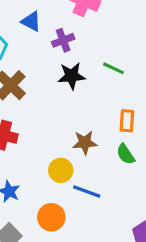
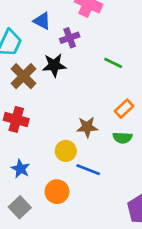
black star: (72, 76) -> (54, 65), moved
orange rectangle: (127, 121) -> (124, 109), turned 42
green semicircle: (126, 154) -> (122, 138), turned -54

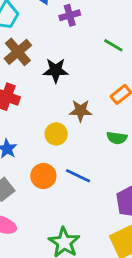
black star: (54, 65) -> (56, 70), moved
green semicircle: (122, 138) -> (117, 138), moved
blue line: (88, 170) -> (78, 176), moved

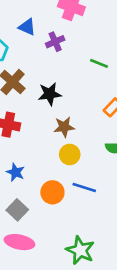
brown star: (81, 111) -> (64, 127), moved
yellow circle: (56, 134) -> (70, 154), moved

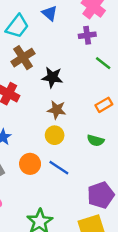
purple cross: (55, 42) -> (87, 35), moved

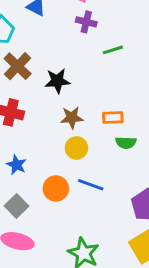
purple cross: (87, 35) -> (86, 22), turned 35
green line: (103, 63) -> (113, 50), turned -42
orange rectangle: (104, 105) -> (113, 118), moved, turned 42

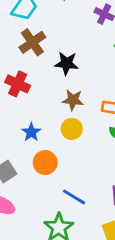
blue star: (16, 165) -> (31, 132), moved
blue line: (91, 185) -> (74, 197), moved

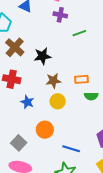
blue star: (31, 132) -> (27, 102), moved

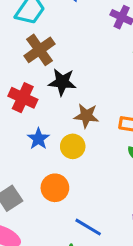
black star: (42, 56) -> (62, 82), moved
yellow circle: (58, 101) -> (73, 146), moved

